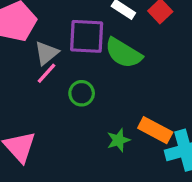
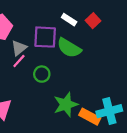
orange rectangle: (155, 130) -> (90, 117), moved
green star: (118, 140) -> (66, 105), size x1.6

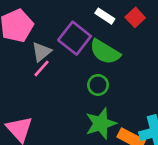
purple square: (45, 37) -> (75, 38), turned 35
green circle: (42, 74) -> (98, 85), moved

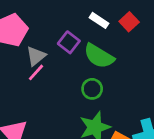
purple square: (75, 38) -> (69, 42), size x0.7

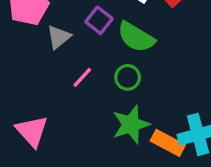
pink line: (36, 72) -> (82, 77), moved

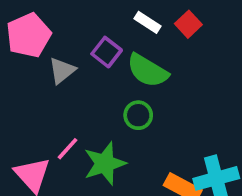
pink line: (82, 77) -> (68, 149), moved
green star: (131, 124) -> (105, 164), moved

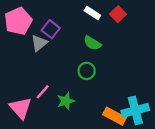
purple square: (107, 52) -> (51, 29), moved
green semicircle: (147, 71) -> (92, 43), size x0.7
green star: (105, 164) -> (66, 101), size x0.7

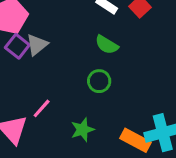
purple square: (51, 29) -> (17, 46), moved
green star: (66, 101) -> (82, 130), moved

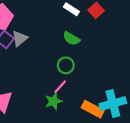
pink line: (42, 108) -> (60, 87), moved

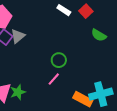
green semicircle: (71, 38) -> (99, 35), moved
green star: (53, 101) -> (18, 92), moved

